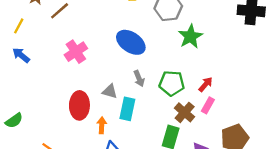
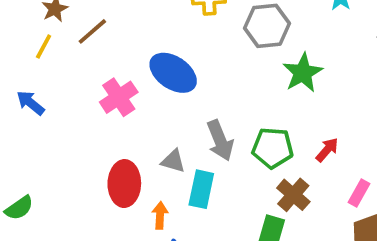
yellow line: (19, 26) -> (44, 46), moved
blue ellipse: (131, 42) -> (173, 73), moved
gray arrow: (139, 79) -> (220, 140), size x1.5
pink rectangle: (208, 105) -> (359, 193), moved

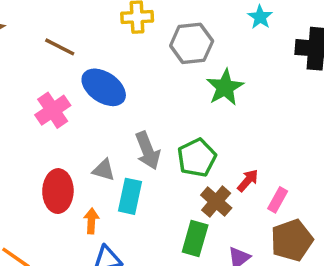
brown line: (92, 31) -> (60, 47), moved, turned 68
green pentagon: (273, 148) -> (197, 158), turned -30
red arrow: (327, 150) -> (248, 180), moved

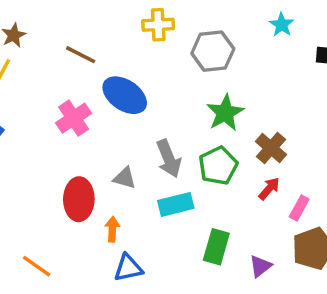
green star: (225, 87) -> (225, 113), moved
cyan rectangle: (130, 196) -> (176, 204), moved, turned 64
brown cross: (216, 202) -> (271, 148), moved

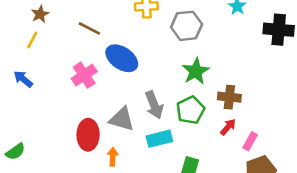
brown cross: (271, 148) -> (229, 97), turned -35
gray triangle: (125, 178) -> (122, 119), size x1.5

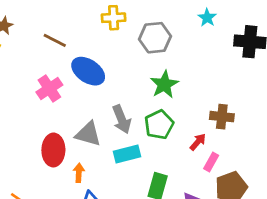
brown cross: (229, 97) -> (222, 117), moved
pink rectangle: (250, 141) -> (211, 162), moved

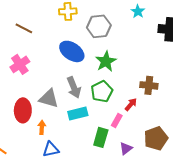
blue ellipse: (88, 71) -> (72, 51), moved
pink rectangle: (211, 162) -> (117, 120), moved

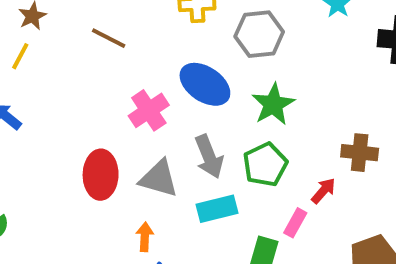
pink cross: (20, 64) -> (149, 110), moved
red ellipse: (23, 110) -> (101, 175), moved

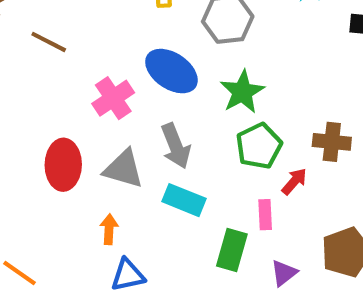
brown line: (109, 38) -> (49, 42), moved
green pentagon: (265, 165) -> (259, 146), moved
cyan rectangle: (217, 209) -> (184, 200), turned 36
pink rectangle: (295, 223) -> (265, 215), turned -32

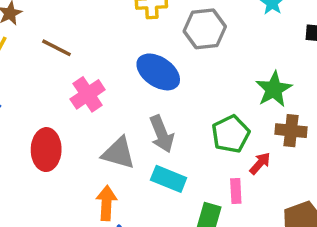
green star: (242, 92) -> (274, 89), moved
pink cross: (113, 98) -> (88, 94), moved
red ellipse: (63, 165) -> (46, 150), moved
orange arrow: (109, 229) -> (106, 203), size x1.4

